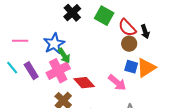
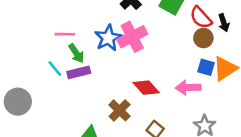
green arrow: (64, 56) -> (76, 53), moved
purple rectangle: (31, 71) -> (79, 72), turned -72
pink cross: (58, 71) -> (132, 37), moved
pink arrow: (117, 83) -> (188, 88), turned 138

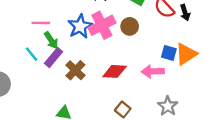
brown circle: (203, 38) -> (130, 26), moved
purple rectangle: (79, 72) -> (53, 58), turned -36
red diamond: (146, 88) -> (115, 71), turned -45
brown cross: (120, 110) -> (75, 70), moved

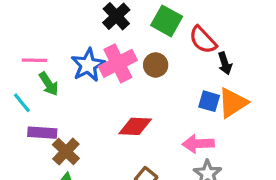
black arrow: (185, 13) -> (225, 63), moved
purple rectangle: (53, 58) -> (42, 133), moved, turned 54
brown cross: (75, 70) -> (66, 152), moved
pink arrow: (153, 71) -> (198, 144), moved

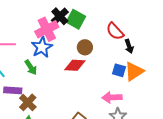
green square: (167, 21) -> (76, 19), moved
pink cross: (118, 63) -> (47, 29), moved
green arrow: (49, 84) -> (31, 67), moved
red diamond: (135, 126) -> (75, 65), moved

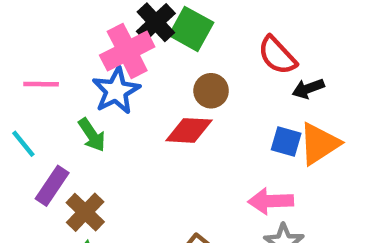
black arrow: (129, 46) -> (308, 89), turned 88
purple rectangle: (13, 90) -> (52, 186), turned -60

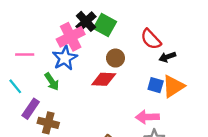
brown cross: (85, 212) -> (48, 123), turned -30

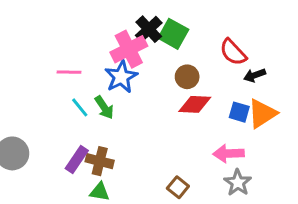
red diamond: (104, 79) -> (195, 104), moved
cyan line: (15, 86) -> (80, 107), moved
purple rectangle: (31, 109) -> (77, 160), moved

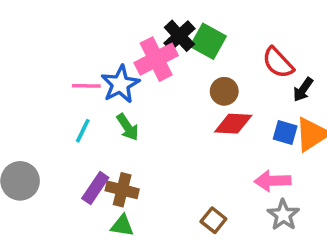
black arrow: (255, 75) -> (303, 90), turned -35
blue star: (121, 77) -> (120, 84), moved
cyan line: (80, 107) -> (83, 131), moved, turned 65

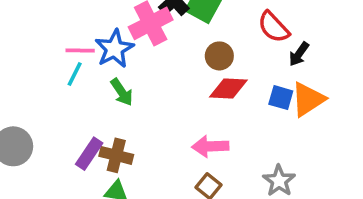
cyan line: (83, 131) -> (75, 74), moved
pink arrow: (273, 181) -> (210, 146), moved

